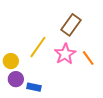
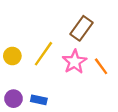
yellow circle: (11, 61) -> (12, 56), moved
purple circle: (16, 79) -> (13, 99), moved

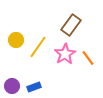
yellow circle: (12, 56) -> (16, 40), moved
blue rectangle: (39, 100) -> (34, 87), turned -32

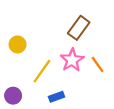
yellow line: (38, 47) -> (42, 71), moved
blue rectangle: (34, 87) -> (56, 97), moved

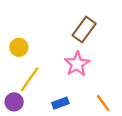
orange line: (98, 64) -> (103, 103), moved
yellow line: (42, 71) -> (30, 79), moved

